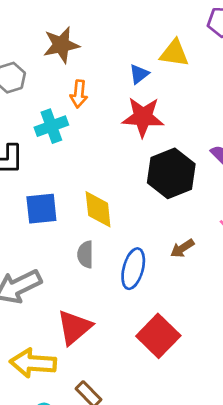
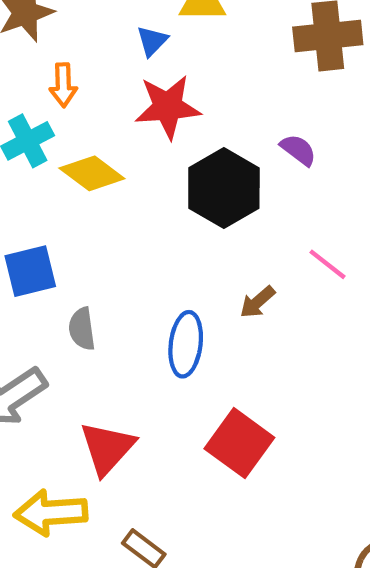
yellow diamond: (98, 209) -> (92, 173), moved, turned -39
gray semicircle: (85, 254) -> (82, 329), moved

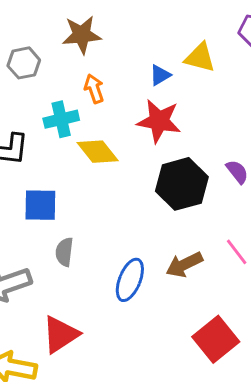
orange arrow: (63, 85) -> (94, 89), turned 148
brown arrow: (257, 302) -> (184, 265), size x1.4
red square: (239, 443) -> (216, 339), moved

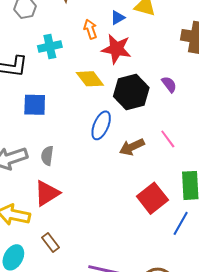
orange arrow: (94, 89) -> (90, 29), moved
yellow diamond: (98, 152) -> (90, 79), moved
gray semicircle: (64, 252) -> (47, 156), moved
blue ellipse: (130, 280) -> (101, 125), moved

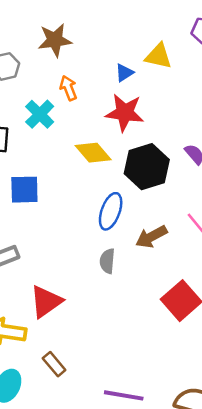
orange arrow: (90, 29) -> (68, 88), moved
cyan cross: (50, 47) -> (40, 114), turned -30
gray semicircle: (47, 156) -> (107, 261), moved

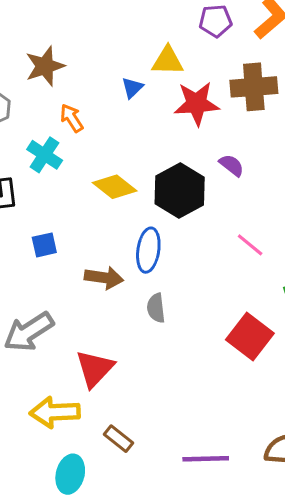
red star: (125, 113) -> (197, 104), moved
blue square: (24, 190) -> (44, 245), size x0.7
brown arrow: (151, 237) -> (104, 278), moved, turned -132

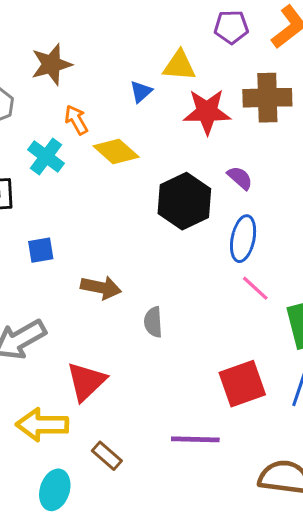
yellow diamond: (115, 187) -> (116, 152), moved
pink line: (250, 245) -> (255, 288), moved
blue ellipse: (148, 250) -> (243, 239), moved
red square: (250, 337) -> (242, 384), moved, turned 30
purple line: (206, 459) -> (195, 439), moved

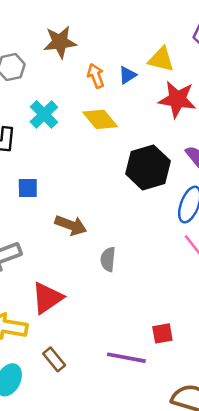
orange arrow: (76, 120) -> (96, 76), moved
red square: (242, 384) -> (162, 333), moved, size x0.6

